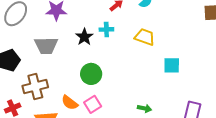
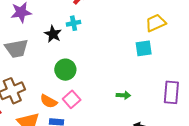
yellow trapezoid: (145, 37) -> (156, 23), moved, turned -35

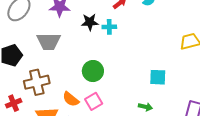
black star: (53, 34) -> (90, 22), moved, turned 30
cyan square: (144, 48) -> (158, 77), moved

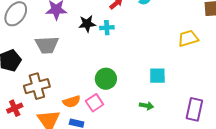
green circle: (93, 71) -> (106, 79), moved
orange semicircle: (71, 99) -> (72, 102), turned -54

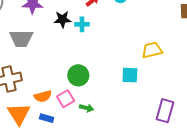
yellow trapezoid: (188, 38) -> (152, 50), moved
green arrow: (147, 106) -> (87, 108), moved

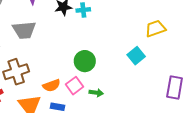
cyan square: (130, 75) -> (136, 56), turned -36

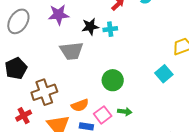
gray trapezoid: (24, 30) -> (72, 51), moved
pink square: (75, 86) -> (103, 115), moved

